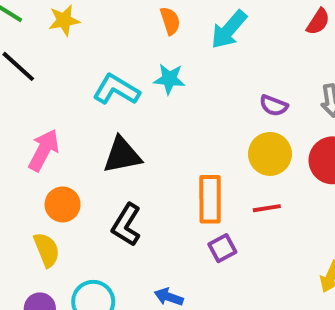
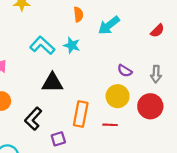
black triangle: (122, 155) -> (52, 83), moved
purple square: (222, 248) -> (58, 139), moved

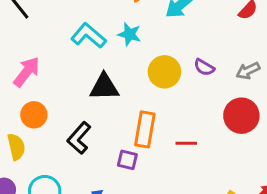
gray arrow: (156, 74) -> (248, 71), turned 63
yellow circle: (118, 96) -> (164, 72), moved
purple square: (58, 139) -> (127, 160), moved, turned 32

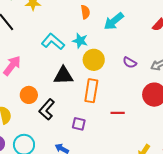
yellow circle: (164, 72) -> (94, 60), moved
orange circle: (34, 115) -> (29, 95), moved
orange rectangle: (145, 129) -> (91, 91), moved

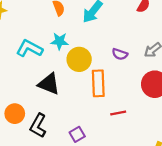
black triangle: (63, 76) -> (49, 84), turned 35
orange rectangle: (91, 91) -> (98, 83), moved
purple square: (79, 124) -> (77, 134), turned -32

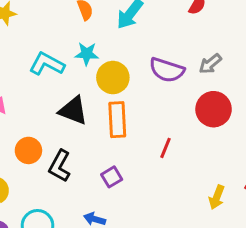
purple semicircle: (120, 54) -> (167, 70), size x1.6
orange rectangle: (98, 83) -> (117, 120), moved
red line: (118, 113) -> (166, 148), turned -56

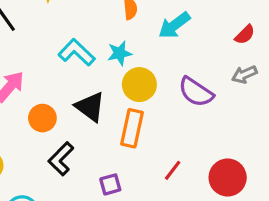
cyan star: (87, 54) -> (120, 53), turned -30
gray arrow: (210, 64) -> (244, 74), moved
red circle: (214, 109) -> (228, 178), moved
orange circle: (28, 150) -> (42, 118), moved

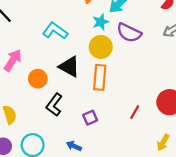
cyan star: (120, 53) -> (101, 22), moved
purple semicircle: (196, 92) -> (129, 33), moved
red line: (173, 170) -> (135, 112), moved

